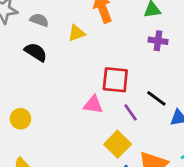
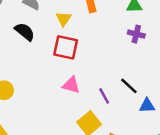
yellow triangle: (76, 33) -> (63, 19), turned -42
red square: (115, 80) -> (66, 47), moved

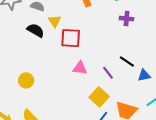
yellow triangle: (63, 19) -> (55, 21), moved

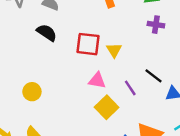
yellow triangle: (55, 21) -> (114, 50), moved
yellow square: (99, 97) -> (107, 107), moved

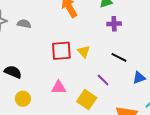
black semicircle: (47, 33) -> (13, 72), moved
black line: (154, 76) -> (119, 57), moved
pink triangle: (97, 80) -> (59, 87), moved

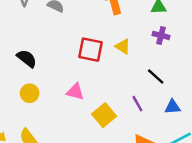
yellow triangle: (84, 51) -> (123, 46), moved, turned -32
purple line: (103, 80) -> (137, 104), moved

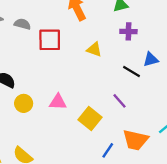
red square: (90, 50) -> (50, 40), moved
yellow circle: (30, 93) -> (24, 103), moved
blue triangle: (173, 107) -> (151, 59), moved

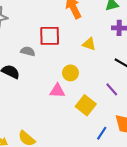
gray semicircle: (22, 24) -> (28, 51), moved
yellow circle: (24, 103) -> (70, 73), moved

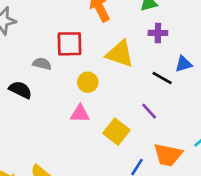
yellow triangle: (89, 44) -> (120, 54), size x1.6
yellow circle: (70, 73) -> (88, 82), moved

